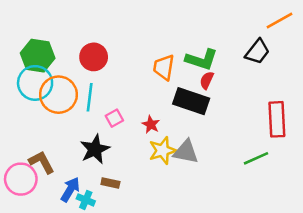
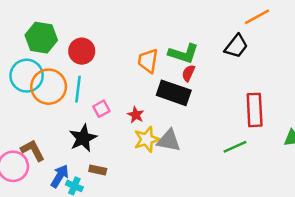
green hexagon: (38, 56) -> (41, 38), moved

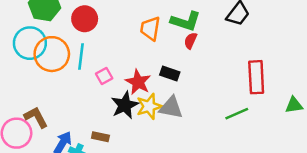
black rectangle: (174, 93) -> (170, 74), moved, size x0.6
red star: (136, 115) -> (138, 82), size x1.5
black star: (83, 138) -> (125, 105), moved

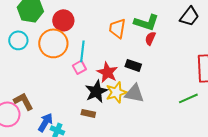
cyan circle: (30, 43) -> (18, 40), size x0.7
orange circle: (52, 54) -> (53, 43), moved
cyan line: (81, 56) -> (82, 51), moved
brown rectangle: (100, 137) -> (88, 113), moved

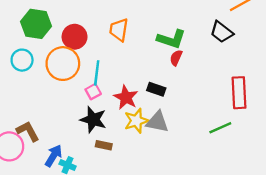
black trapezoid: (189, 16) -> (222, 32), turned 90
orange trapezoid: (117, 28) -> (119, 30), moved
black star: (96, 91) -> (93, 120), moved, turned -30

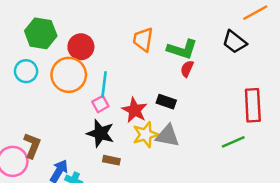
orange trapezoid: (119, 30) -> (143, 39), moved
brown L-shape: (28, 131) -> (32, 146), turned 50

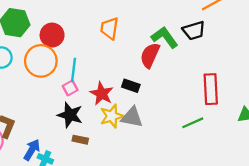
black trapezoid: (235, 42) -> (194, 31), turned -55
green L-shape: (182, 49) -> (165, 37), moved, turned -144
red semicircle: (187, 69) -> (150, 55), size x1.6

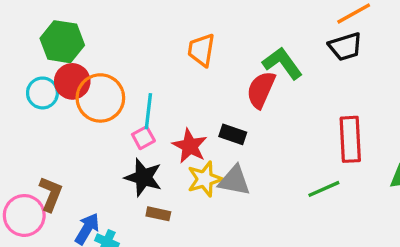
black trapezoid: (194, 31) -> (345, 47), moved
red circle: (52, 35) -> (72, 81), moved

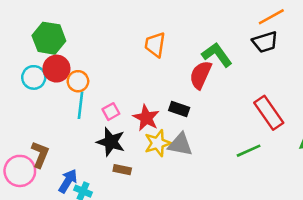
orange circle: (100, 98) -> (78, 81), size x0.6
cyan line: (148, 111) -> (80, 105), moved
red rectangle: (350, 139) -> (269, 113), turned -32

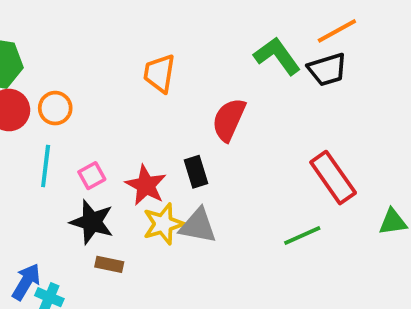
green L-shape: (217, 55) -> (277, 56), moved
orange circle: (78, 81) -> (55, 108), moved
black rectangle: (179, 109) -> (196, 172), turned 54

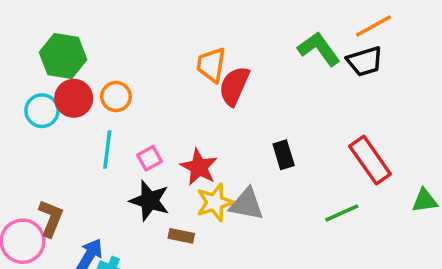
red semicircle: (229, 120) -> (234, 86), moved
black rectangle: (196, 172) -> (284, 155), moved
brown rectangle: (109, 264) -> (181, 236), moved

